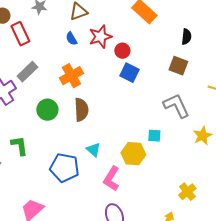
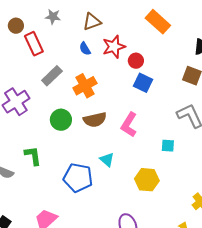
gray rectangle: (27, 72) -> (52, 76), moved
brown semicircle: (81, 110) -> (95, 120), turned 80
yellow hexagon: (133, 154) -> (147, 180), moved
pink L-shape: (111, 179) -> (129, 125), moved

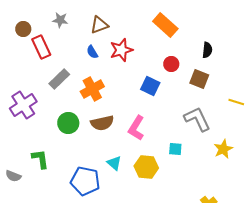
red circle: (136, 61) -> (171, 64), moved
yellow hexagon: (147, 180) -> (146, 167), moved

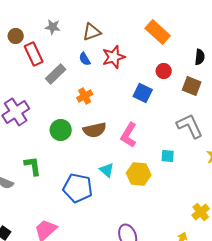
gray rectangle: (59, 79) -> (56, 74), moved
orange cross: (92, 89) -> (85, 96), size x0.7

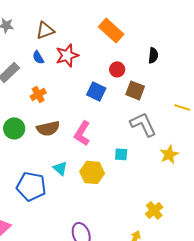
brown square: (192, 86) -> (135, 90), moved

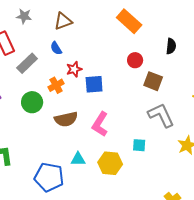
red star: (67, 55) -> (74, 69), moved, size x0.7
blue square: (96, 91) -> (94, 84), moved, turned -30
green circle: (14, 128) -> (32, 102), moved
cyan triangle: (60, 168) -> (78, 159), turned -42

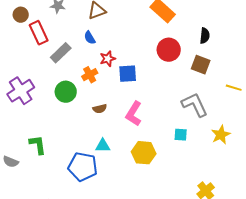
red circle: (135, 60) -> (169, 50), size x1.5
brown square: (153, 81) -> (201, 65), moved
brown semicircle: (66, 119) -> (100, 109), size x0.6
cyan square: (139, 145) -> (181, 135), moved
cyan triangle: (78, 159) -> (103, 146), moved

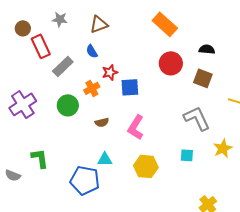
black semicircle: (205, 36) -> (207, 49), turned -91
cyan square: (181, 135) -> (187, 155), moved

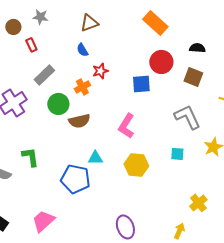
gray star: (60, 19) -> (40, 17), moved
red rectangle: (41, 46) -> (31, 45), size x0.6
gray rectangle: (63, 66) -> (44, 75), moved
blue square: (130, 87) -> (141, 84), moved
brown semicircle: (102, 122) -> (79, 121), moved, size x1.5

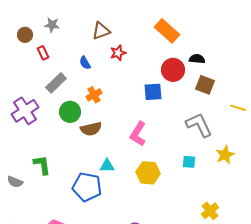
black semicircle: (197, 48) -> (197, 59), moved
blue semicircle: (82, 50) -> (85, 63), moved
red star: (100, 71) -> (118, 53), moved

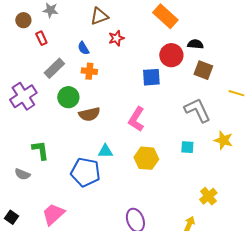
orange cross: (94, 95) -> (89, 71), moved, turned 35
yellow star: (225, 155) -> (223, 140), turned -30
gray semicircle: (15, 182) -> (22, 174), moved

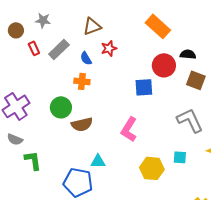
blue semicircle: (83, 48) -> (86, 58), moved
gray rectangle: (54, 68) -> (59, 49), moved
yellow hexagon: (146, 158) -> (152, 168), moved
gray semicircle: (22, 174) -> (15, 139), moved

